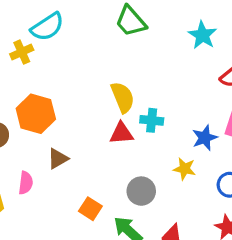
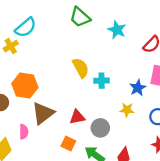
cyan star: (202, 35) -> (117, 30), moved
red triangle: (121, 133) -> (77, 117), moved
brown triangle: (58, 159) -> (43, 113), size x1.6

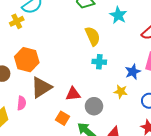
yellow semicircle: (81, 68) -> (93, 36), moved

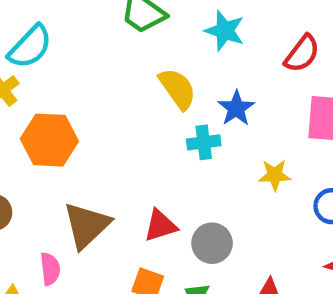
orange hexagon: (27, 60) -> (49, 140), moved
blue star: (133, 72) -> (236, 108), moved
yellow star: (121, 92) -> (275, 175), moved

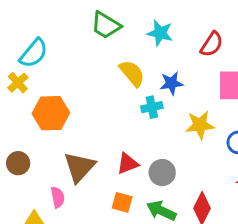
blue star: (236, 108) -> (171, 83), turned 30
yellow star: (275, 175) -> (200, 125), size x1.4

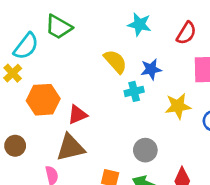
green trapezoid: (106, 25) -> (59, 27), moved
red triangle: (128, 164) -> (77, 115), moved
brown triangle: (79, 167) -> (71, 147), turned 36

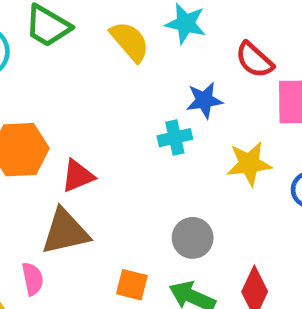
red semicircle: (186, 33) -> (254, 60), moved, turned 100
yellow semicircle: (115, 61) -> (130, 41), moved

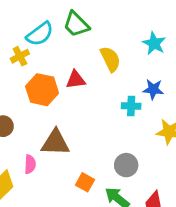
yellow semicircle: (130, 41) -> (110, 59), moved
red triangle: (78, 176) -> (76, 80), moved

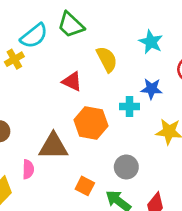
red triangle: (76, 80) -> (72, 81), turned 35
orange hexagon: (42, 90) -> (91, 123), moved

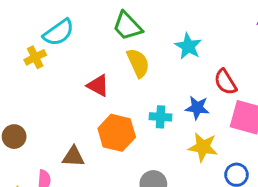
green trapezoid: (71, 25) -> (127, 26), moved
blue star: (151, 89) -> (197, 108), moved
brown triangle: (53, 146) -> (73, 157), size x0.7

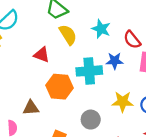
cyan star: (188, 46) -> (101, 29), moved
cyan cross: (160, 117) -> (89, 71), size x1.6
yellow star: (203, 147) -> (123, 102), moved

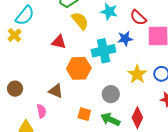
yellow star: (123, 102) -> (137, 74), turned -30
brown triangle: (31, 108) -> (56, 91), turned 35

